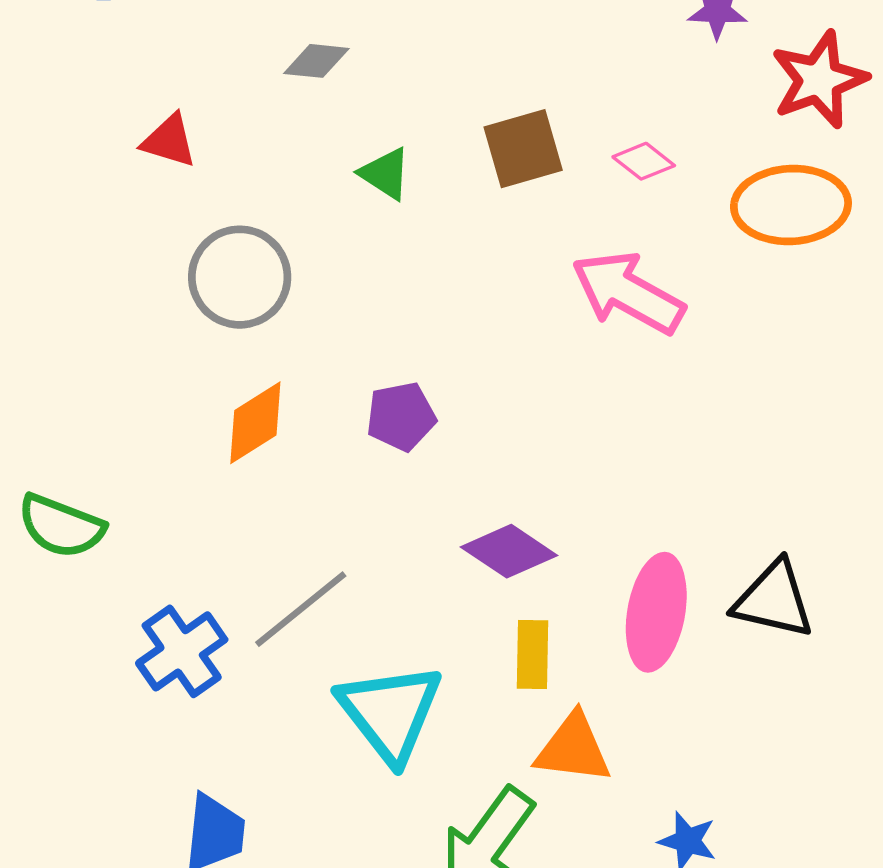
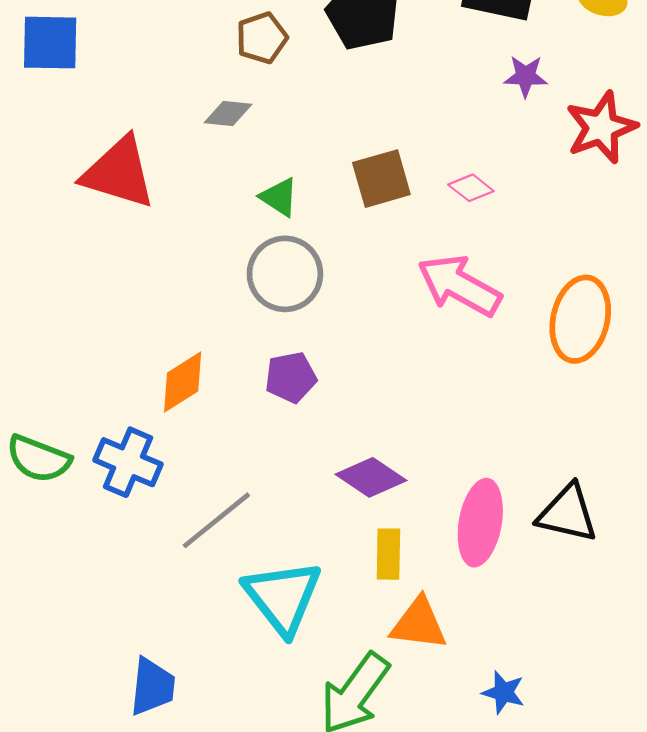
red triangle: (169, 141) -> (119, 173), size x1.8
orange ellipse: (791, 205) -> (580, 319), moved, turned -74
gray circle: (240, 277) -> (285, 274), moved
blue cross: (182, 651) -> (128, 462), moved, turned -32

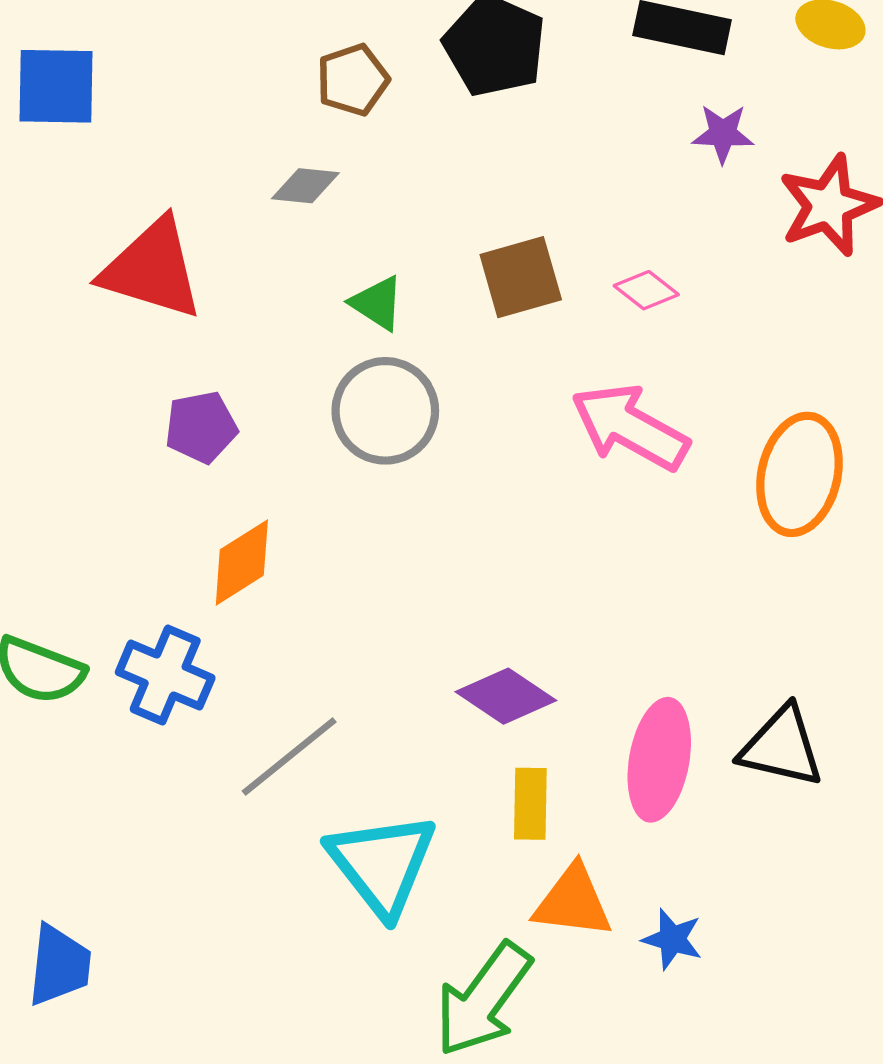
purple pentagon: (291, 377) -> (201, 427), moved
blue trapezoid: (152, 687) -> (59, 965), moved
blue star: (504, 692) -> (672, 939), moved

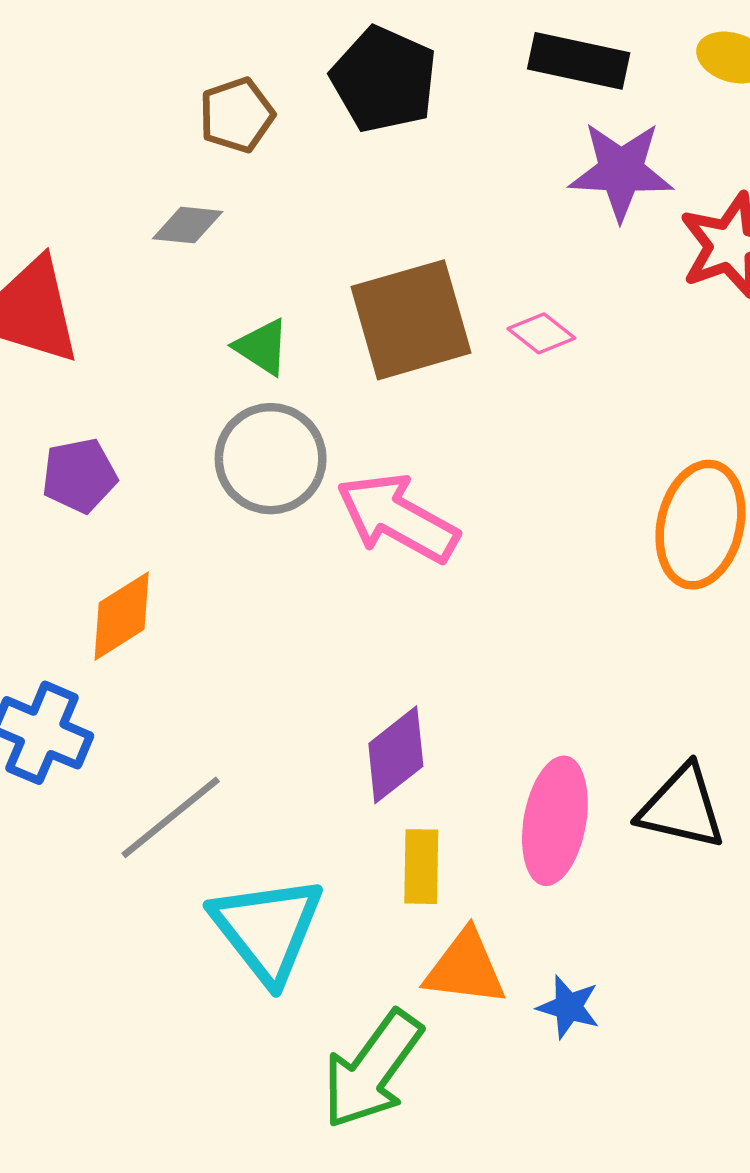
purple star: (723, 134) -> (621, 171), size x1.6
brown square: (521, 277) -> (411, 320), size x1.4
pink arrow: (630, 427) -> (398, 518), moved
purple diamond: (506, 696) -> (396, 755), turned -72

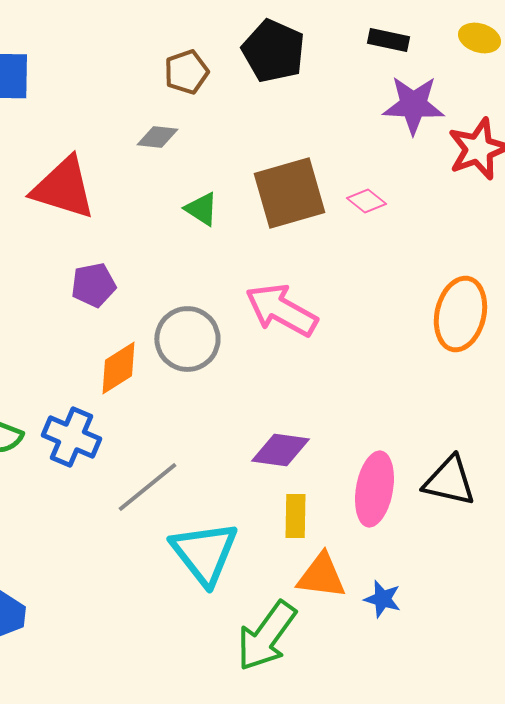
black rectangle: (579, 61) -> (388, 40), size x0.7
gray circle: (271, 459) -> (187, 339), moved
purple diamond: (396, 755) -> (280, 450), turned 46

